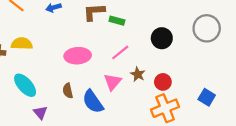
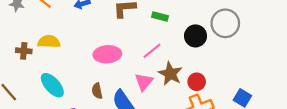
green rectangle: (117, 21) -> (160, 16), moved
gray circle: (207, 28) -> (225, 23), moved
brown star: (138, 74) -> (170, 74), size x1.5

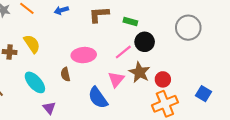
black circle: (196, 36) -> (145, 42), moved
yellow semicircle: (49, 42) -> (32, 44), turned 54
brown semicircle: (97, 91) -> (65, 74), moved

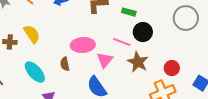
pink line: (123, 52) -> (122, 42), turned 60
pink triangle: (116, 79) -> (105, 60), moved
red circle: (163, 79) -> (172, 68), moved

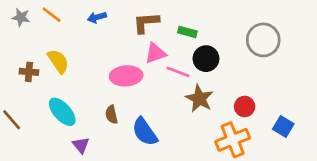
pink triangle: (105, 60) -> (155, 53), moved, turned 30
brown semicircle: (65, 64) -> (111, 114), moved

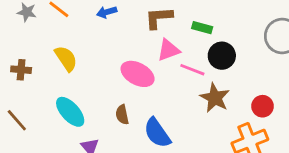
brown cross: (29, 72) -> (21, 70), moved
pink ellipse: (126, 76) -> (138, 74), turned 32

